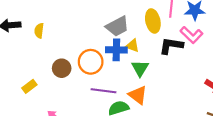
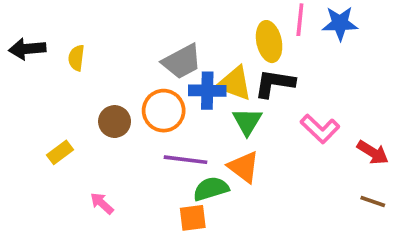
gray trapezoid: (117, 26) -> (182, 62), moved
pink L-shape: (192, 35) -> (320, 129), moved
yellow triangle: (132, 46) -> (235, 83), size x1.5
black L-shape: (171, 46) -> (275, 83), moved

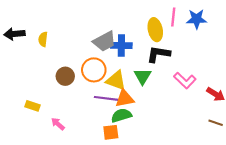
yellow triangle: (235, 83) -> (116, 80), moved
blue cross: (207, 91) -> (121, 46), moved
yellow rectangle: (60, 152) -> (32, 106), moved, turned 56
orange triangle: (244, 167) -> (125, 98), moved, turned -48

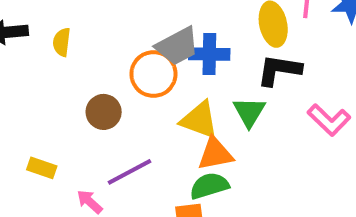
orange circle: (94, 70) -> (153, 74), moved
purple line: (107, 98) -> (130, 172), moved, turned -35

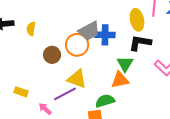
brown circle: (104, 112) -> (52, 55), moved
yellow triangle: (199, 120) -> (77, 79), moved
orange triangle: (215, 154) -> (120, 80), moved

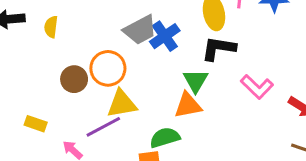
blue cross: (105, 35) -> (165, 36), turned -36
orange circle: (77, 45) -> (108, 68), moved
brown circle: (52, 55) -> (74, 79), moved
yellow triangle: (77, 79) -> (122, 104), turned -30

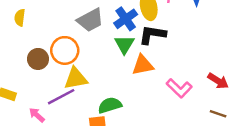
blue cross: (165, 36) -> (126, 19), moved
green triangle: (196, 81) -> (124, 44), moved
pink L-shape: (257, 87) -> (179, 88), moved
orange triangle: (188, 105) -> (143, 65), moved

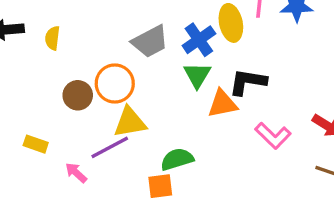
black L-shape: (152, 35) -> (248, 82), moved

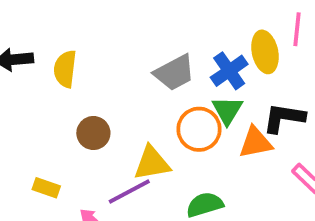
yellow semicircle: (52, 38) -> (65, 69), size x1.4
orange circle: (115, 84) -> (199, 129), moved

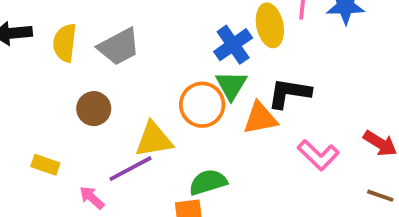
gray trapezoid: (174, 73) -> (119, 47), moved

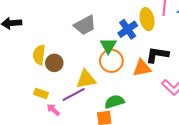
yellow semicircle: (65, 43) -> (39, 55), moved
gray trapezoid: (119, 47) -> (85, 25), moved
green triangle: (231, 85) -> (108, 46), moved
yellow rectangle: (45, 165) -> (41, 93), moved

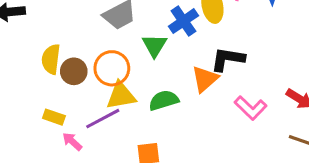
orange circle: (111, 61) -> (112, 68), moved
orange triangle: (142, 68) -> (205, 79), turned -30
green semicircle: (114, 102) -> (164, 100), moved

